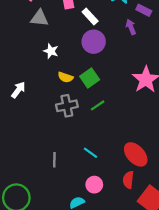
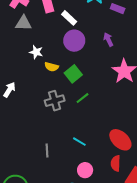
purple arrow: (131, 27) -> (108, 39), moved
yellow semicircle: (65, 77) -> (52, 67), moved

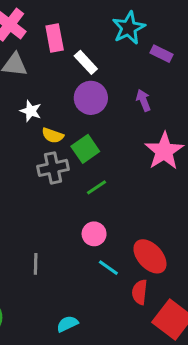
gray cross: (55, 101) -> (53, 168), moved
cyan line: (79, 142) -> (108, 268), moved
pink circle: (85, 170) -> (94, 234), moved

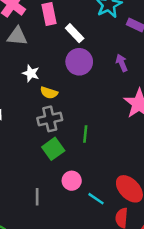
green square: (85, 149) -> (53, 149), moved
green line: (97, 187) -> (85, 134), turned -49
pink circle: (94, 234) -> (72, 181), moved

